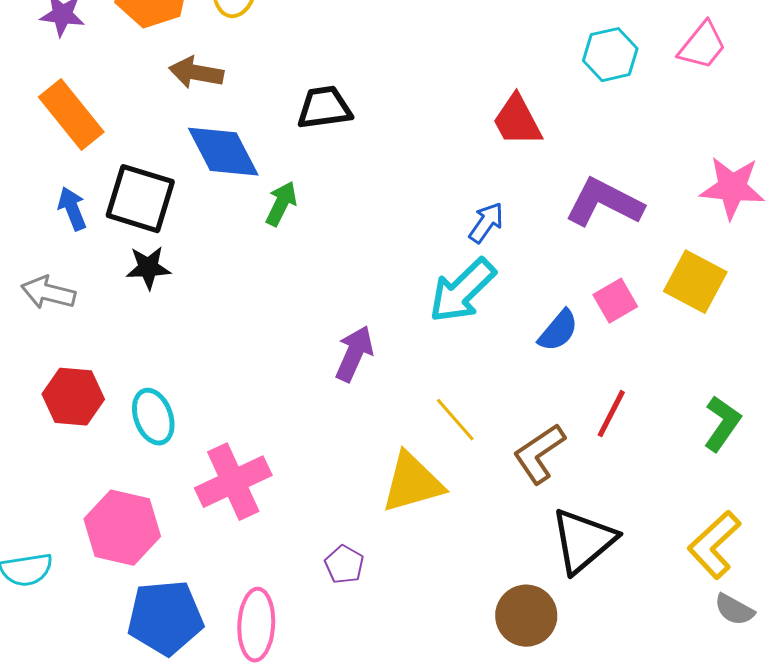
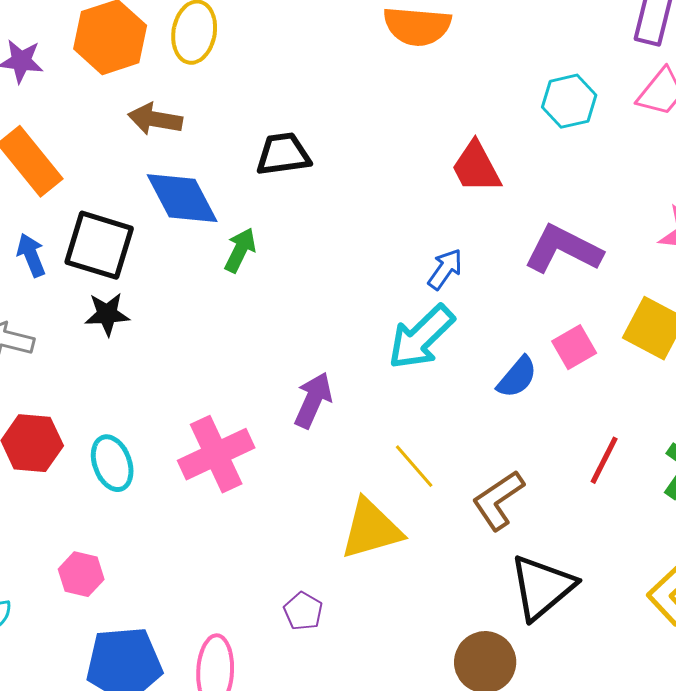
red line: (611, 414) -> (604, 460), moved
pink cross: (233, 482) -> (216, 454), moved
pink hexagon: (122, 528) -> (81, 574), size x0.6

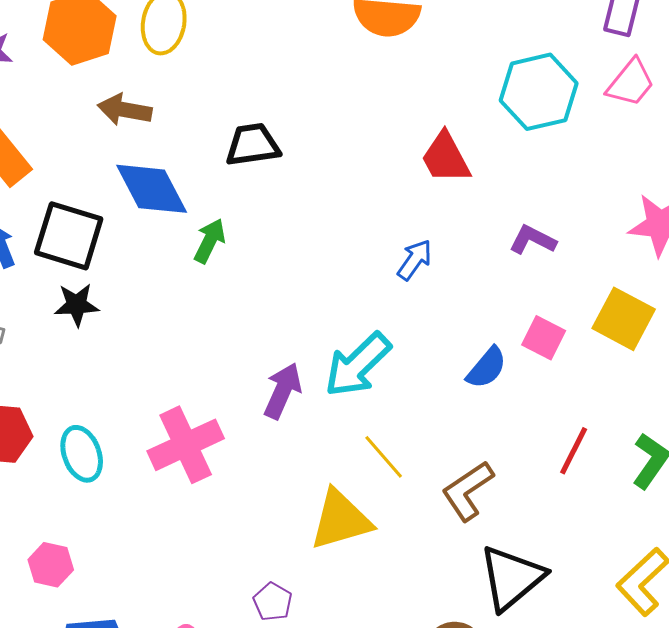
cyan hexagon: (569, 101) -> (539, 92), size x1.4
purple L-shape: (563, 249) -> (533, 240), size x0.6
cyan arrow: (421, 337) -> (358, 365), moved
pink square: (574, 347) -> (544, 338), turned -33

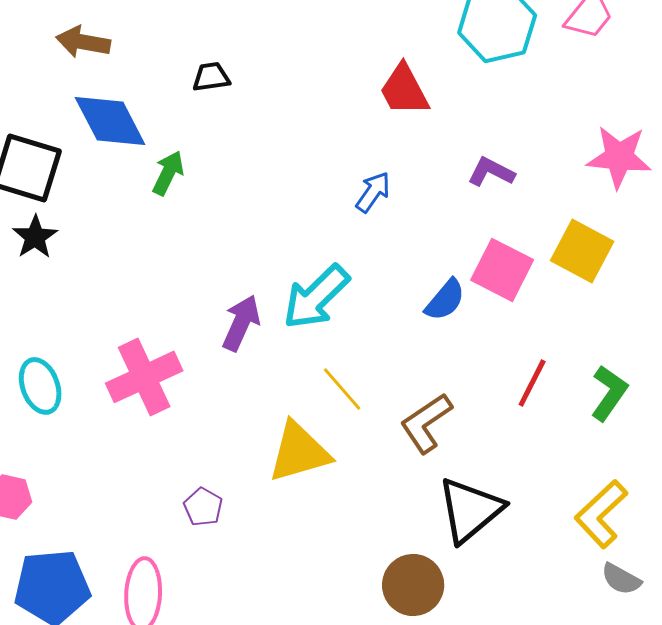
black trapezoid: (253, 145) -> (211, 77), size x0.7
black star: (77, 305) -> (35, 237), turned -30
pink square: (544, 338) -> (502, 270), size x1.4
purple pentagon: (273, 602) -> (203, 507), moved

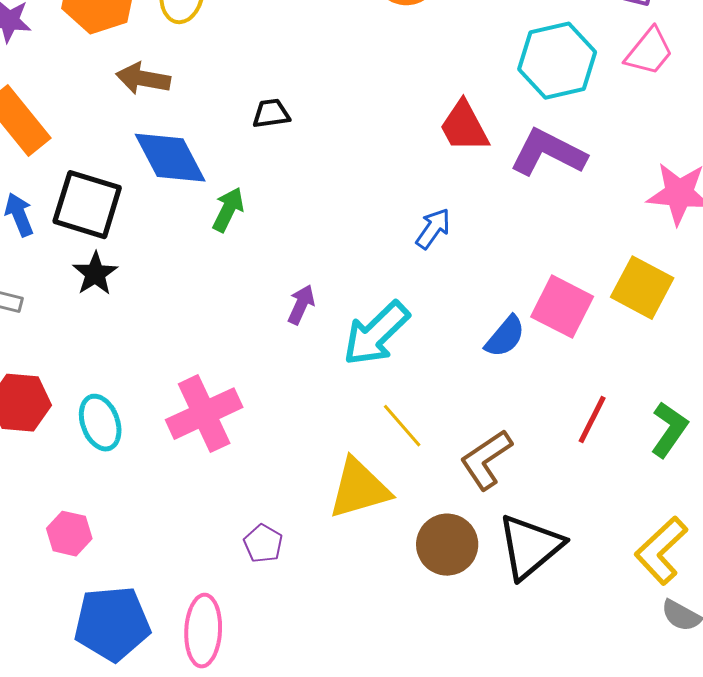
purple L-shape: (491, 172) -> (548, 153), moved, size x1.6
purple arrow: (241, 323) -> (301, 305), moved, size x0.7
brown circle: (413, 585) -> (447, 545), moved

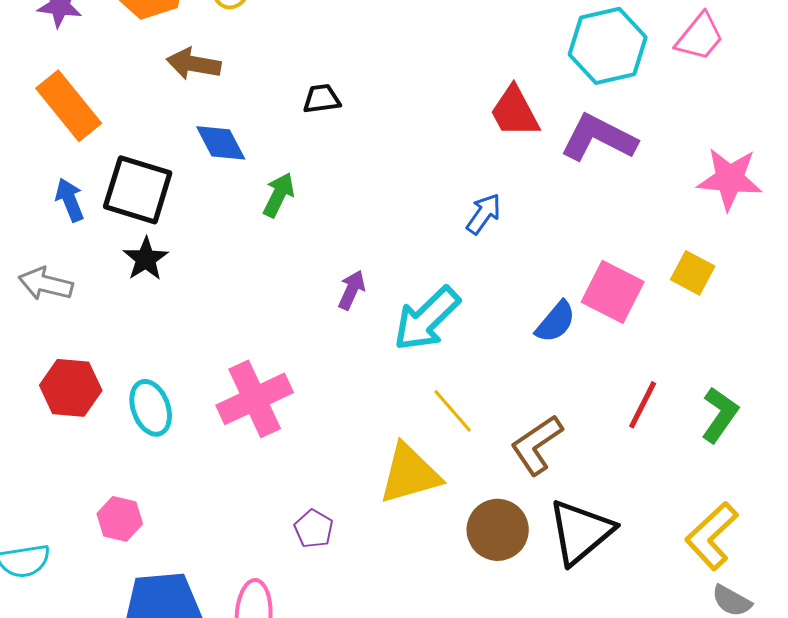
blue diamond: (170, 158) -> (221, 143), size x0.7
yellow square: (642, 288) -> (693, 273), size x0.7

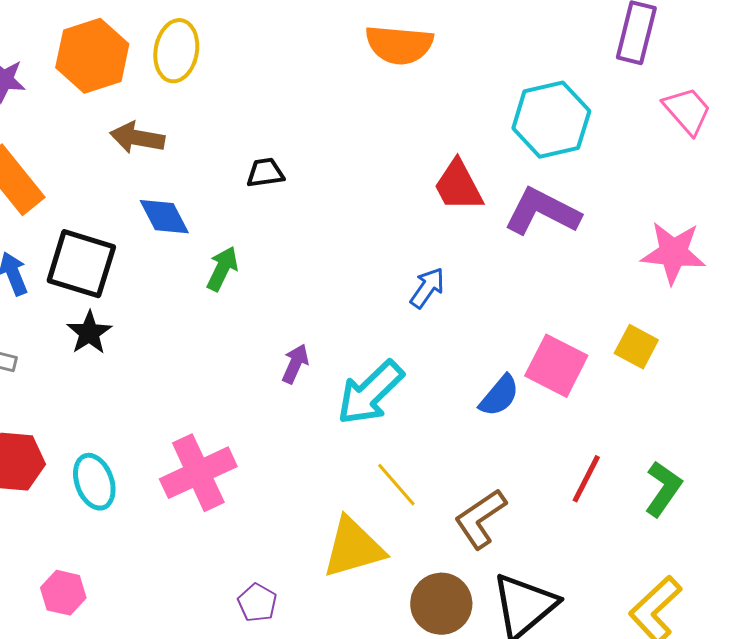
pink trapezoid: (700, 37) -> (687, 111), moved, turned -80

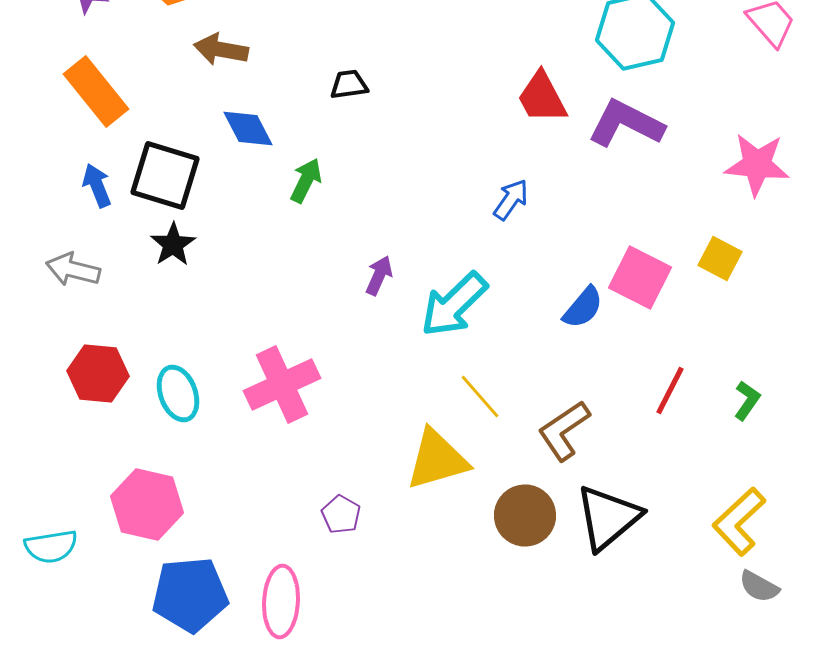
green L-shape: (663, 489) -> (747, 400), size x0.7
pink hexagon: (63, 593) -> (147, 504), size x1.6

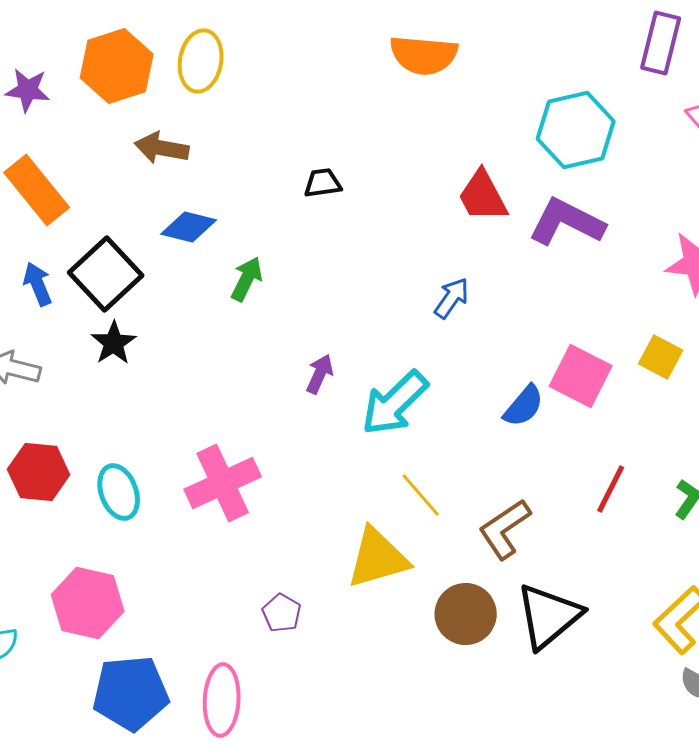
black trapezoid: (349, 84) -> (323, 183), moved
blue diamond: (248, 128) -> (189, 227), turned -48
black square: (165, 176) -> (106, 274), turned 30

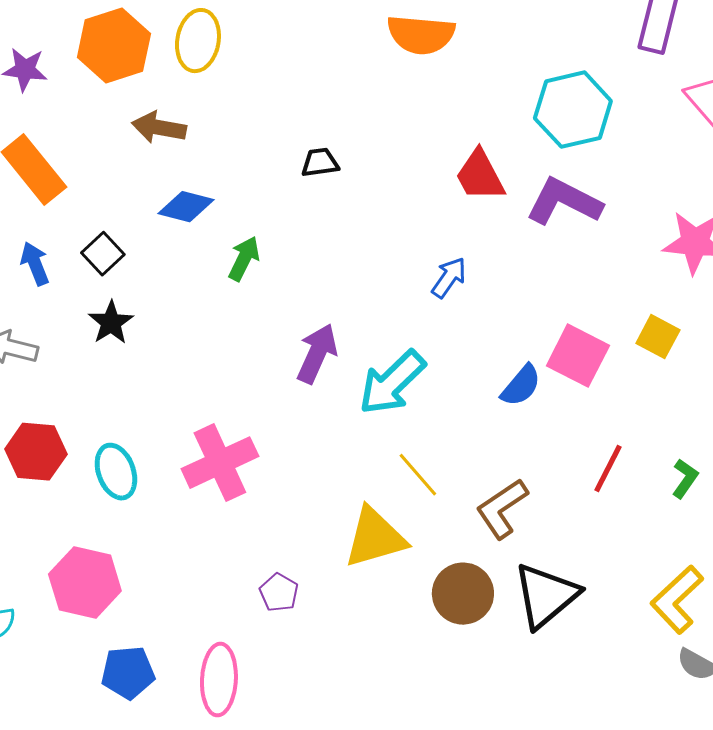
black square: (106, 274) -> (103, 254), size x0.6
purple arrow: (320, 374) -> (317, 354), size x1.5
blue pentagon: (131, 693) -> (128, 673), size x0.7

